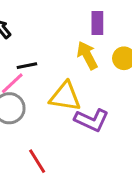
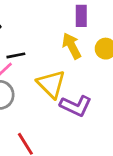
yellow triangle: (65, 96) -> (51, 84), turned 36

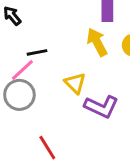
yellow triangle: (51, 84) -> (75, 83), size x0.7

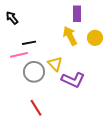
pink line: (22, 70) -> (19, 55), turned 30
gray circle: (19, 95) -> (34, 72), moved

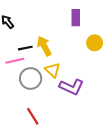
yellow arrow: (70, 36) -> (44, 46), moved

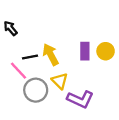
purple rectangle: (76, 18) -> (85, 51), moved
pink line: (15, 61) -> (19, 71), turned 60

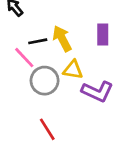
yellow triangle: (60, 81) -> (73, 70), turned -36

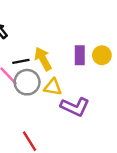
gray circle: (45, 81) -> (27, 82), moved

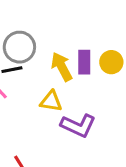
yellow arrow: (43, 59) -> (62, 67), moved
gray circle: (27, 82) -> (19, 47), moved

